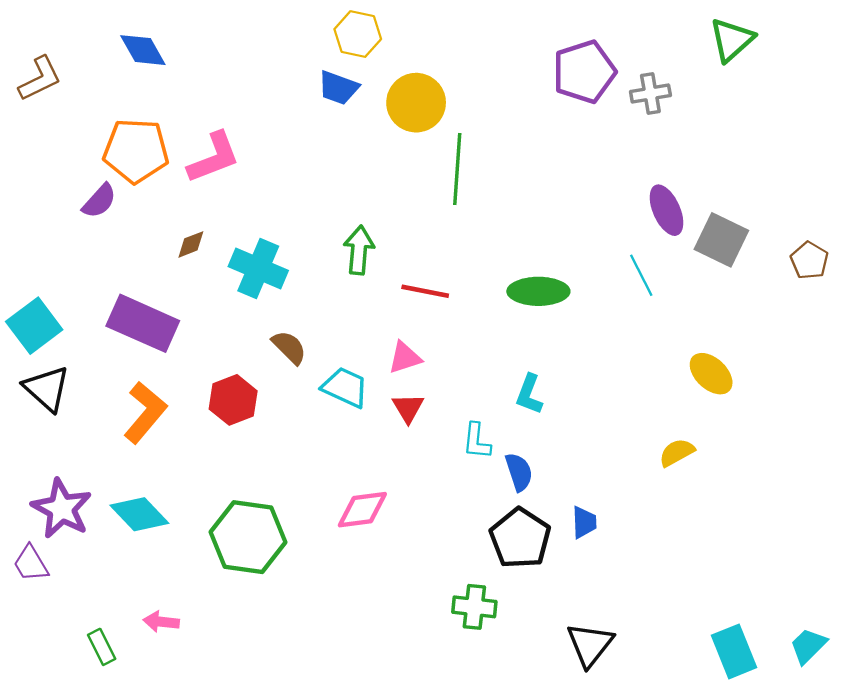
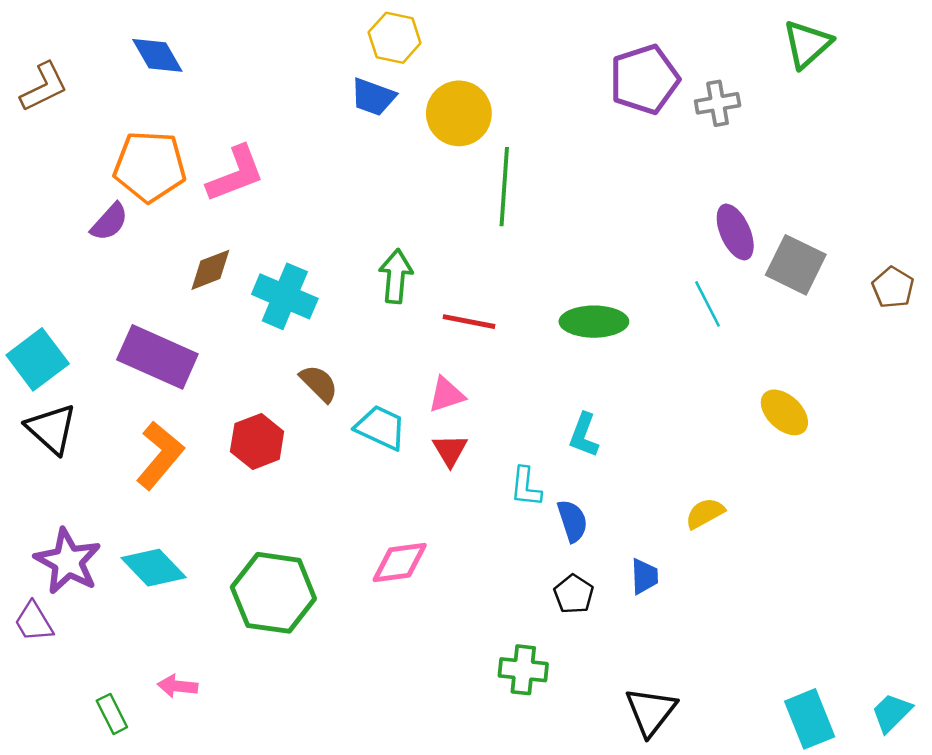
brown diamond: (191, 244) -> (210, 270), size x1.4
yellow semicircle: (677, 453) -> (705, 513), moved
black pentagon: (520, 538) -> (574, 594), size x0.6

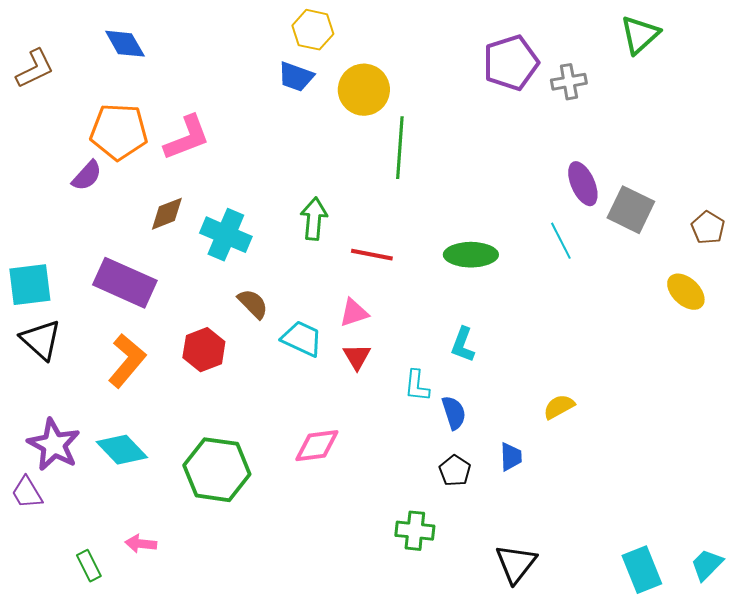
cyan square: (38, 359) -> (30, 285), turned 30
yellow ellipse: (784, 412) -> (686, 292), moved

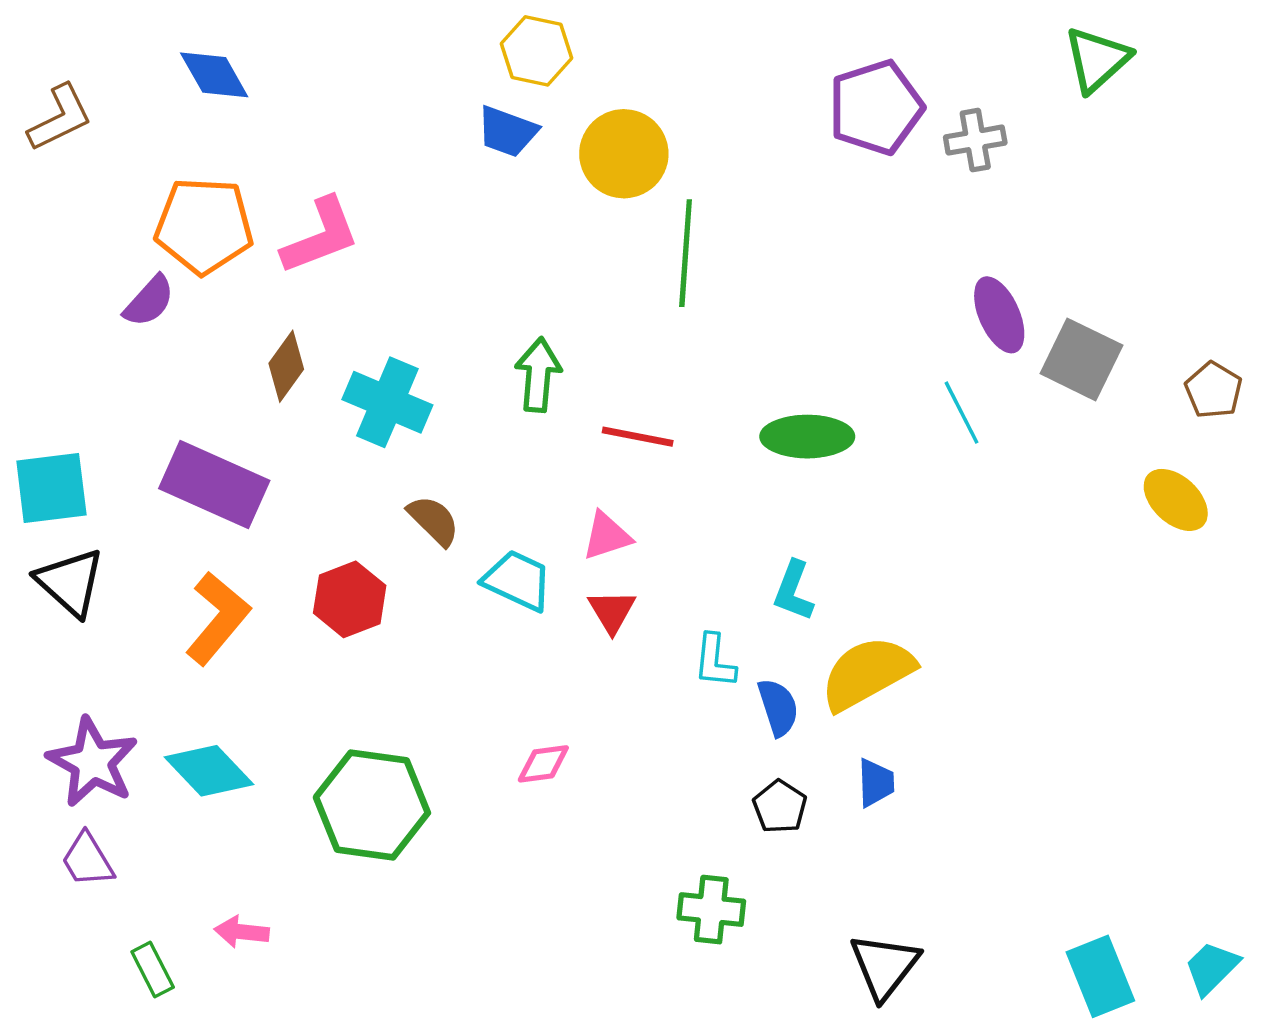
brown diamond: (167, 214) -> (286, 366), turned -33
yellow semicircle: (559, 407) -> (867, 673), moved, size x1.8
pink diamond: (317, 446) -> (543, 764), size x0.7
purple trapezoid: (27, 493) -> (87, 860), moved

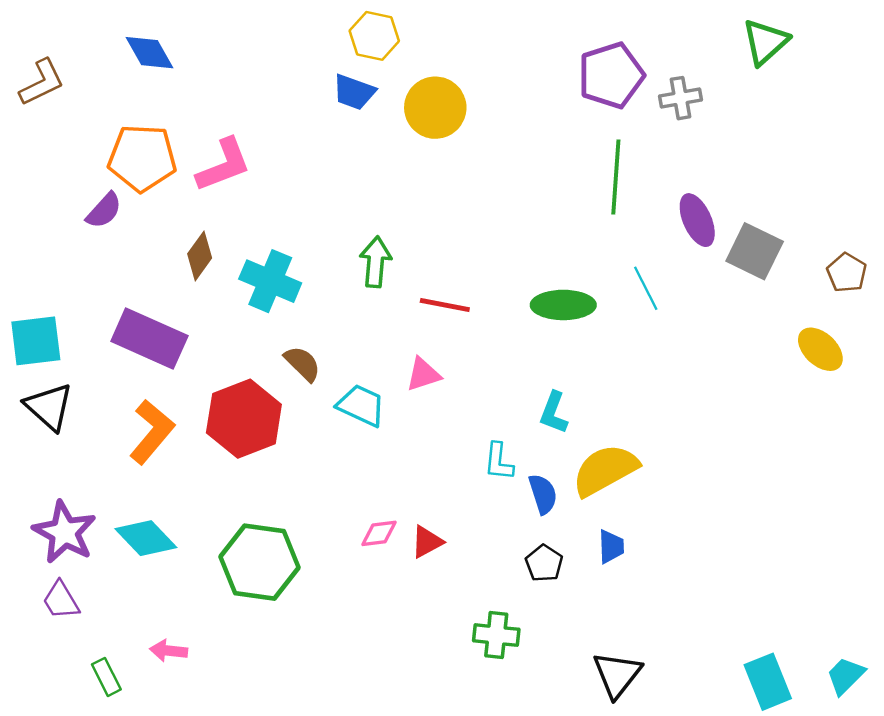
green line: (686, 253) -> (616, 177), moved
cyan line: (962, 413) -> (646, 288), moved
red hexagon: (350, 599) -> (244, 419), size x1.5
red triangle: (612, 611) -> (427, 542), moved, turned 33

